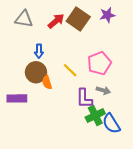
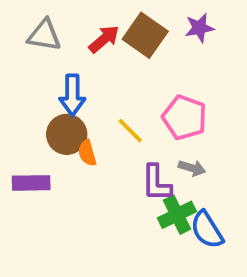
blue arrow: (39, 51) -> (72, 95), size x1.5
pink pentagon: (99, 63) -> (184, 118), turned -30

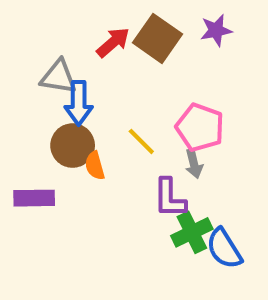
gray triangle: (44, 35) -> (58, 77), moved
gray arrow: (192, 168) -> (194, 164), moved, turned 60

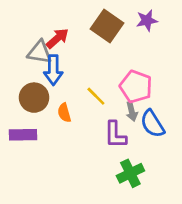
red arrow: (113, 42) -> (57, 38), moved
brown circle: (73, 146) -> (34, 98), moved
green cross: (192, 232) -> (130, 173), moved
blue semicircle: (224, 249) -> (152, 124), moved

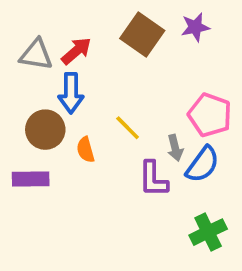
gray triangle: (40, 52) -> (36, 55), moved
pink pentagon: (136, 87) -> (210, 115), moved
blue semicircle: (152, 124) -> (203, 164), turned -112
green cross: (130, 173) -> (208, 232), moved

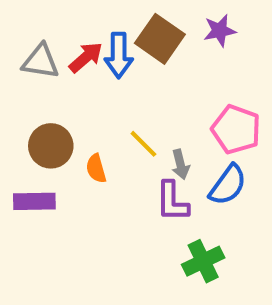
blue arrow: (71, 93) -> (119, 55), moved
gray arrow: (175, 148) -> (180, 164), moved
green cross: (208, 232) -> (203, 261), moved

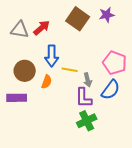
blue arrow: (119, 55) -> (52, 56), moved
yellow line: (143, 144) -> (70, 70), turned -35
orange semicircle: (96, 169) -> (47, 82), turned -144
green cross: (203, 261) -> (87, 121), moved

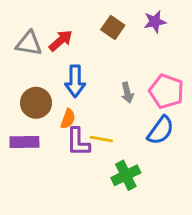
brown square: (78, 19) -> (113, 28), size x0.7
yellow line: (70, 70) -> (101, 139), moved
gray arrow: (88, 80) -> (127, 93), moved
purple L-shape: (84, 98) -> (78, 142), moved

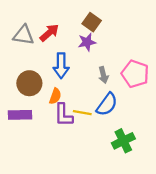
purple star: (155, 22) -> (87, 42), moved
blue semicircle: (161, 130) -> (107, 104), moved
green cross: (126, 175) -> (123, 141), moved

